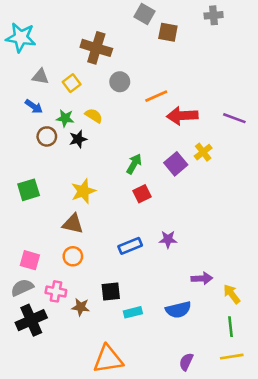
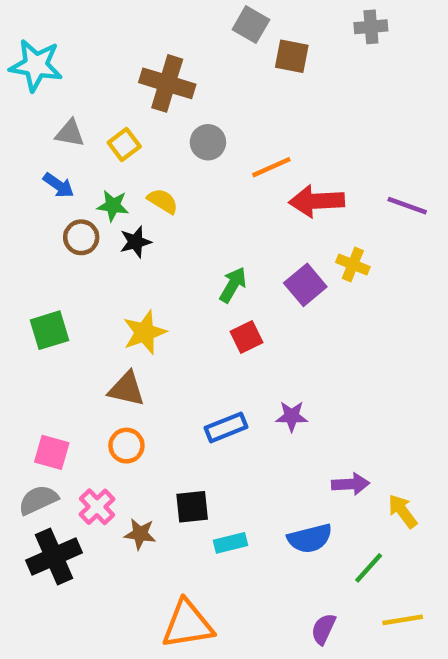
yellow cross: (203, 152) -> (353, 264), turned -30
pink cross: (56, 291) -> (97, 507), turned 36
green line: (230, 327) -> (369, 568), moved, turned 48

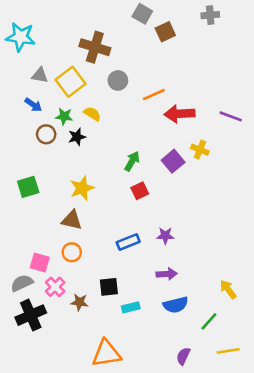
brown square: (292, 56) -> (165, 32), turned -36
yellow square: (124, 145) -> (70, 82), size x1.6
pink square: (52, 452) -> (40, 262), moved
purple arrow: (351, 484) -> (167, 274), moved

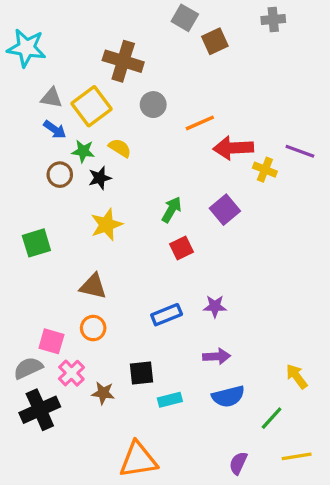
blue arrow: (33, 105) -> (55, 130), moved
yellow cross: (200, 150) -> (265, 170), moved
yellow star: (82, 188) -> (106, 225), moved

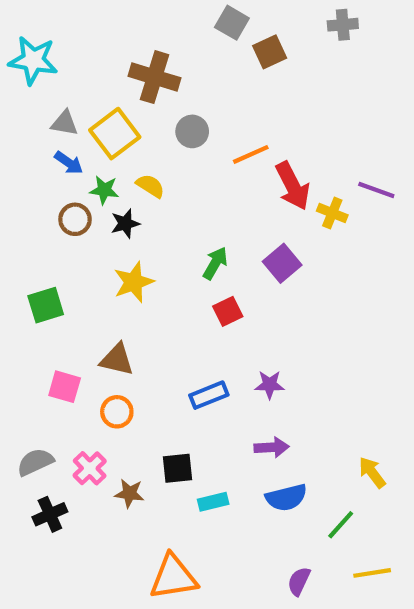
red arrow: (233, 148) -> (293, 186), turned -114
pink square: (51, 341) -> (65, 387), moved
black cross: (40, 410) -> (50, 514), size x0.7

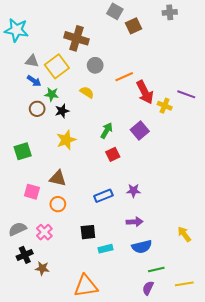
yellow semicircle: (150, 186) -> (87, 92), moved
brown star: (129, 493) -> (42, 268), moved
green line: (341, 525) -> (156, 269), moved, turned 35

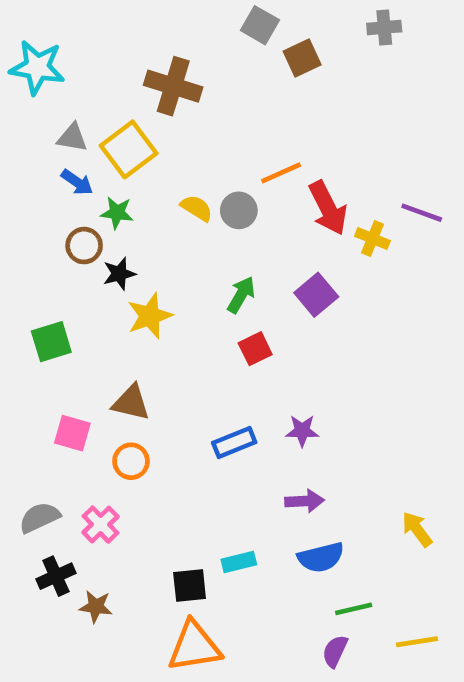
gray circle: (95, 65) -> (239, 210), moved
black star: (62, 111) -> (119, 274), moved
black square: (88, 232) -> (190, 585), moved

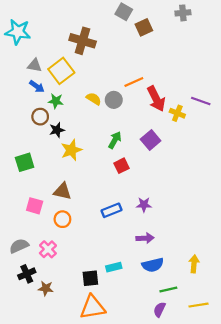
yellow arrow: (417, 529) -> (194, 264), moved, turned 42

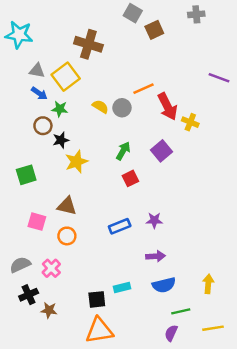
purple line: (201, 101) -> (219, 78), moved

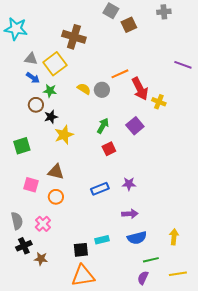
gray semicircle: (20, 265) -> (17, 221), turned 102

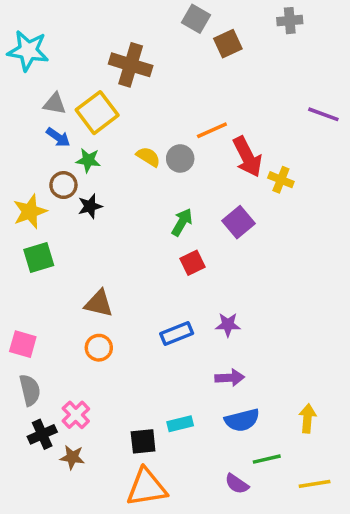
yellow star: (64, 135) -> (30, 212), moved
pink square: (31, 185) -> (23, 344), moved
pink cross: (43, 224) -> (76, 415), moved
purple semicircle: (143, 278) -> (237, 484), moved, turned -80

